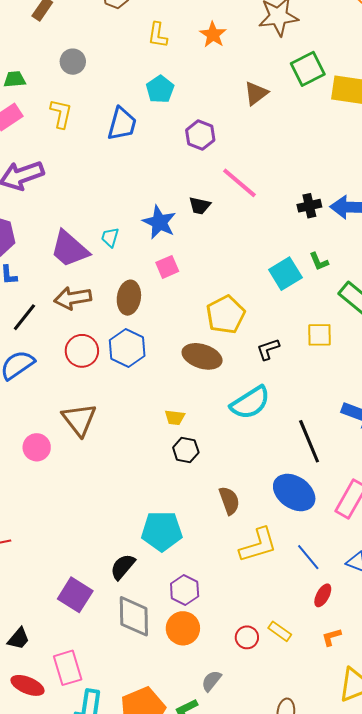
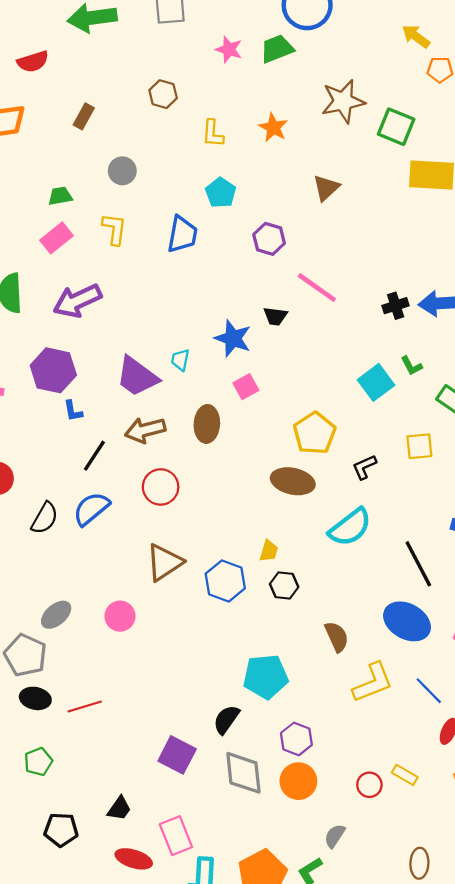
green square: (308, 69) -> (396, 127), moved, turned -36
blue hexagon: (127, 348) -> (225, 581), moved
yellow trapezoid: (175, 417) -> (269, 551), turned -75
brown triangle: (79, 419) -> (164, 562), turned 39
pink circle: (37, 447) -> (120, 616), moved

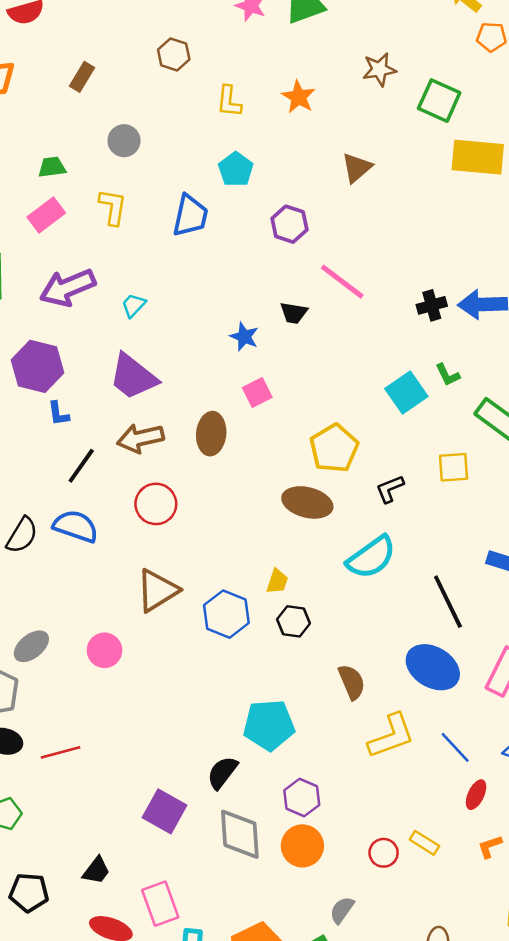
brown star: (343, 101) -> (379, 69), size x0.7
blue star: (233, 338) -> (244, 337), size x0.7
cyan trapezoid: (180, 360) -> (133, 305), moved, turned 30
blue semicircle: (91, 509) -> (76, 526), turned 57

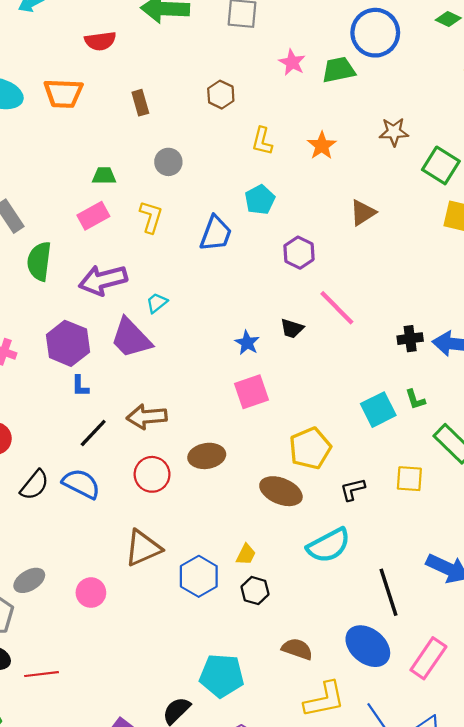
brown rectangle: (82, 77) -> (140, 103), turned -55
purple trapezoid: (133, 377) -> (131, 338), moved
pink square: (257, 392) -> (252, 392), size x1.4
brown ellipse: (211, 434) -> (207, 456), moved, turned 68
brown semicircle: (352, 682) -> (297, 649), turned -56

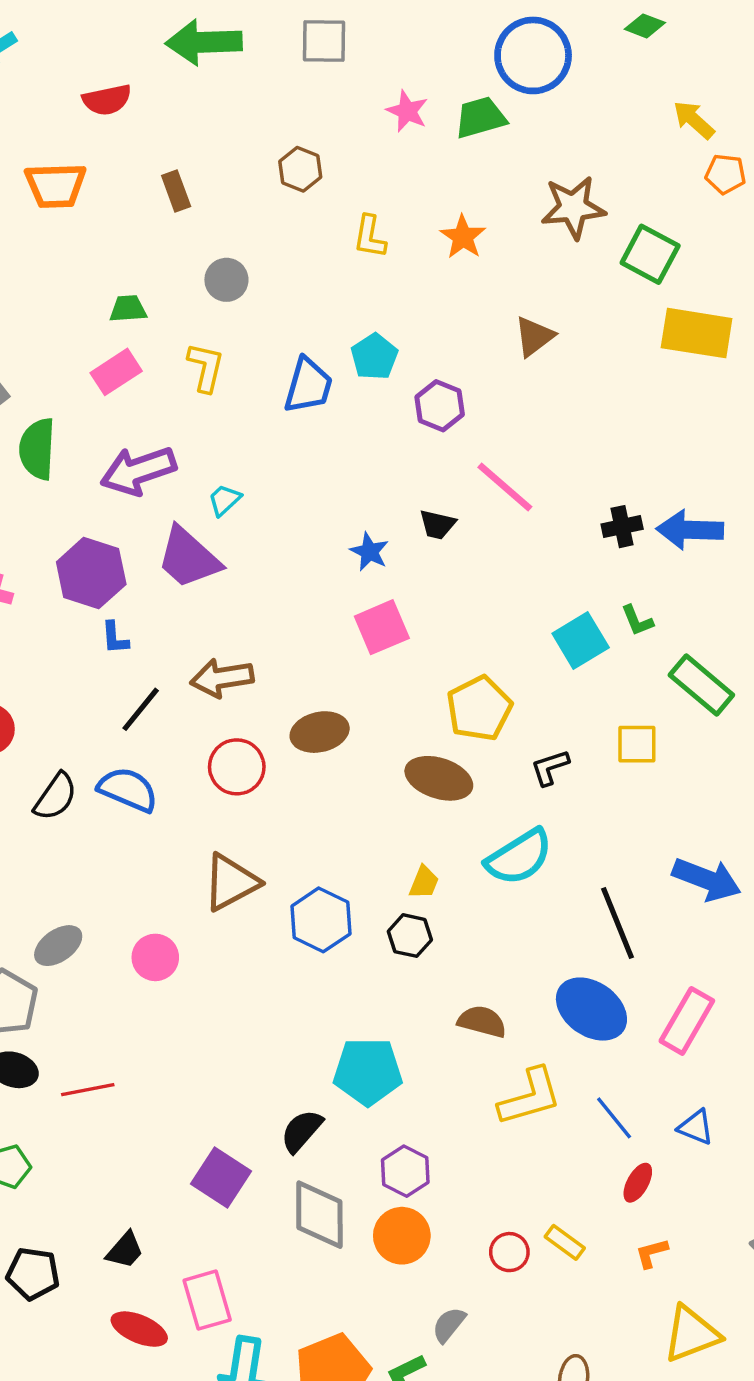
brown star: (394, 132) -> (573, 207), size x1.4
cyan pentagon: (260, 200) -> (374, 357), moved
yellow trapezoid: (246, 555) -> (424, 882), moved

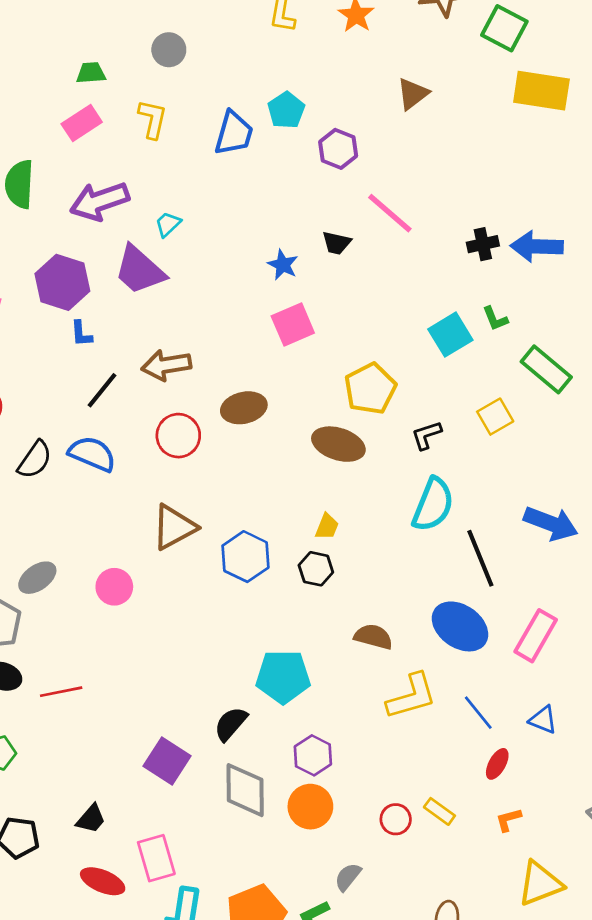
yellow square: (637, 744) -> (495, 417), turned -30
cyan semicircle: (519, 857) -> (433, 505), moved, turned -36

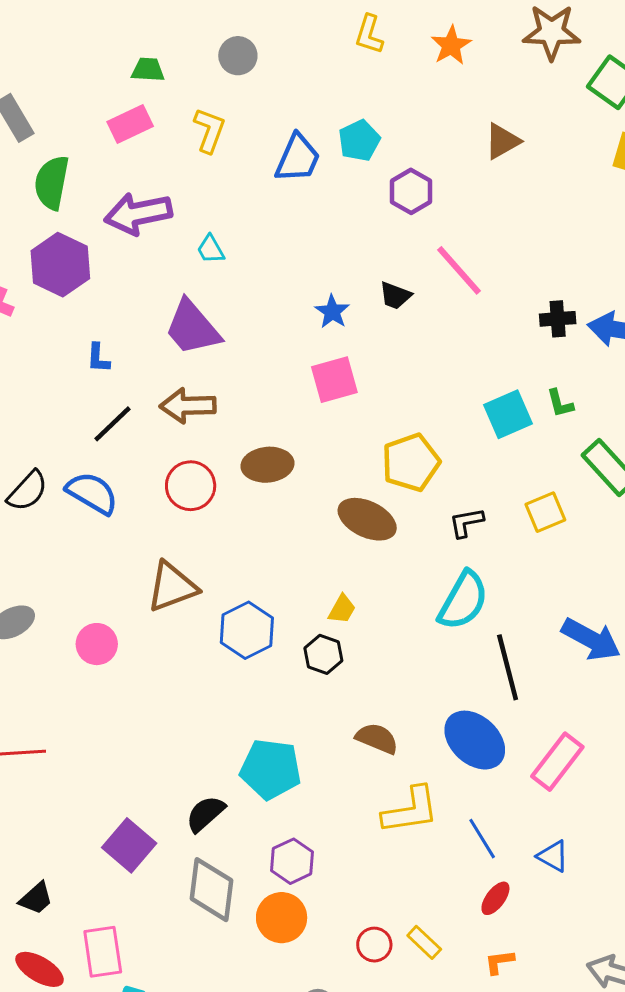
cyan trapezoid: (168, 224) -> (211, 249), turned -84
purple trapezoid: (140, 270) -> (192, 328), moved
purple hexagon: (62, 282) -> (60, 265), moved

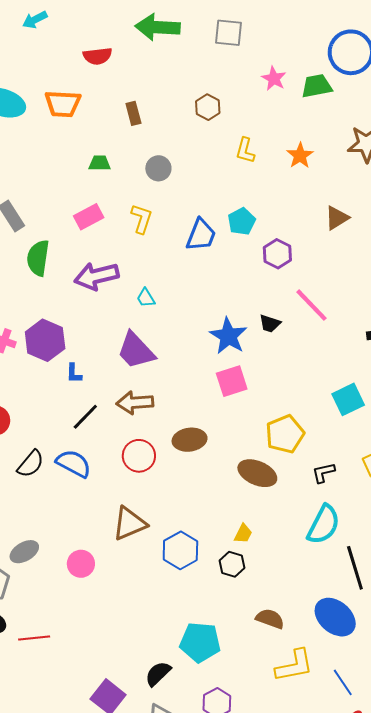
green trapezoid: (148, 70) -> (100, 163), moved
purple hexagon: (60, 265) -> (45, 340), moved
blue star: (332, 312) -> (228, 336), size x1.6

